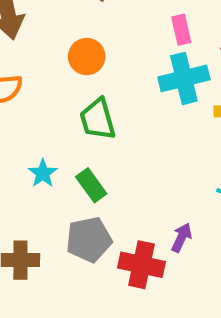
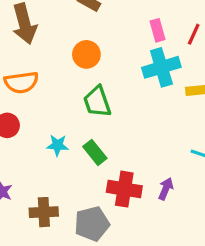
cyan star: (43, 173) -> (57, 145), turned -30
gray pentagon: (89, 239) -> (92, 224), moved
red cross: (141, 265) -> (124, 189), moved

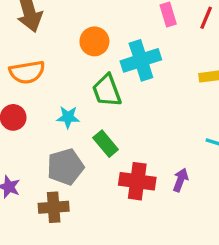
cyan cross: (161, 67) -> (141, 60), moved
cyan star: (57, 145) -> (68, 117), moved
gray pentagon: (92, 224) -> (65, 167), moved

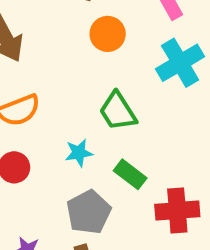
orange circle: (94, 41) -> (108, 34), moved
cyan cross: (141, 60) -> (180, 63), moved

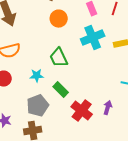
red cross: (177, 211) -> (82, 111), turned 35

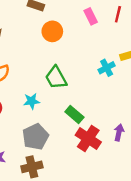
cyan cross: (93, 38) -> (107, 68), moved, size x0.6
green rectangle: (61, 90) -> (74, 115), moved

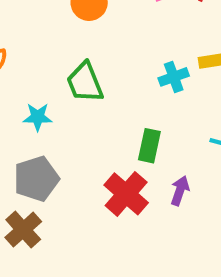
green rectangle: (74, 115) -> (149, 146), moved, turned 54
brown cross: (32, 167) -> (23, 230), turned -36

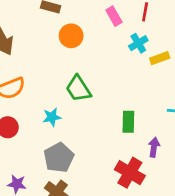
cyan cross: (174, 77) -> (138, 43), moved
red cross: (126, 194) -> (130, 173), moved

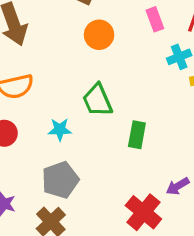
green rectangle: (128, 122) -> (137, 135), moved
purple arrow: (154, 147) -> (178, 186), turned -138

